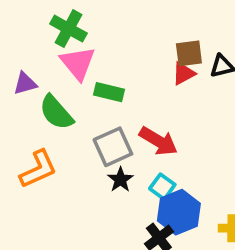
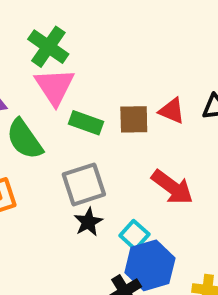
brown square: (189, 53) -> (134, 119), moved
red triangle: (184, 74) -> (172, 111), turned 45
red arrow: (158, 141) -> (172, 187), moved

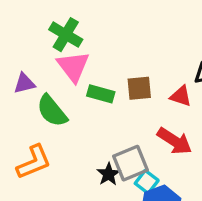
red triangle: (172, 111) -> (181, 96), moved
gray square: (84, 184) -> (131, 163), moved

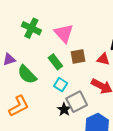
pink triangle: (73, 66) -> (64, 33), moved
green rectangle: (101, 94) -> (55, 62), turned 42
cyan square: (147, 182) -> (61, 85), moved

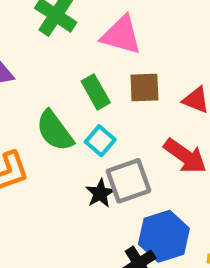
pink triangle: (64, 33) -> (121, 35), turned -40
green semicircle: (27, 74) -> (55, 131), moved

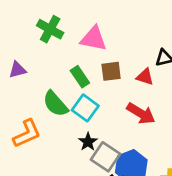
cyan square: (100, 141) -> (85, 108), size x1.4
gray square: (129, 181) -> (106, 157), moved, turned -32

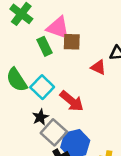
brown square: (111, 71) -> (72, 42), moved
green rectangle: (80, 77) -> (44, 46), moved
red arrow: (141, 113) -> (72, 101), moved

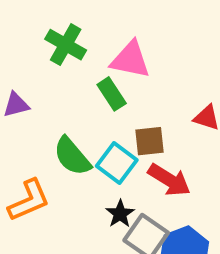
brown square: (72, 42) -> (150, 141), moved

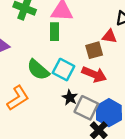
green rectangle: (112, 94) -> (55, 32), turned 42
brown square: (150, 141) -> (94, 50), moved

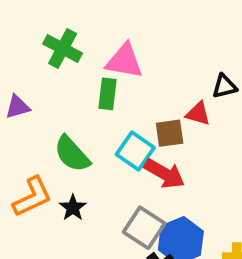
cyan square: (63, 70) -> (135, 151), moved
black star: (70, 98) -> (73, 208), moved

